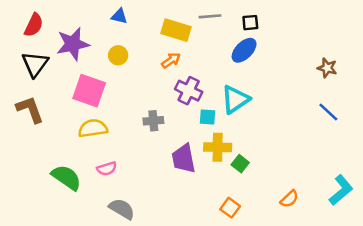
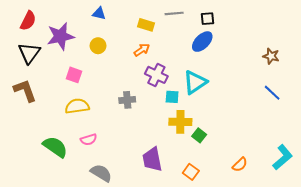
yellow rectangle: (176, 30) -> (146, 25), size x0.7
pink square: (89, 91) -> (74, 75), size x0.6
purple trapezoid: (184, 159) -> (152, 159), moved

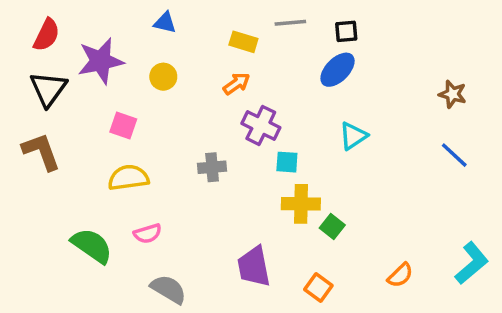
cyan triangle: (195, 82) -> (353, 136), moved, size x0.7

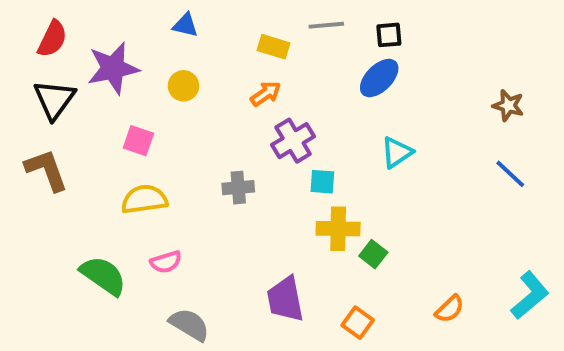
purple cross: (261, 125) -> (293, 141), turned 33

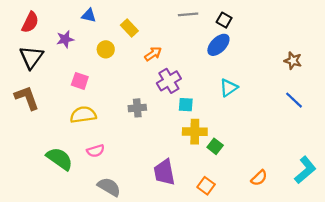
blue triangle: (185, 25) -> (89, 16), moved
black square: (389, 35) -> (224, 20), turned 35
yellow rectangle: (273, 47) -> (129, 28), moved, turned 30
purple star: (113, 68) -> (65, 39), size x0.6

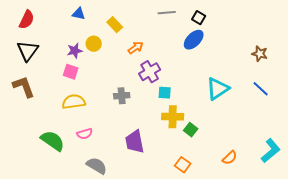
purple star: (65, 39) -> (75, 51), moved
cyan triangle: (229, 88) -> (218, 89), moved, size x1.4
purple trapezoid: (164, 172) -> (135, 142), moved

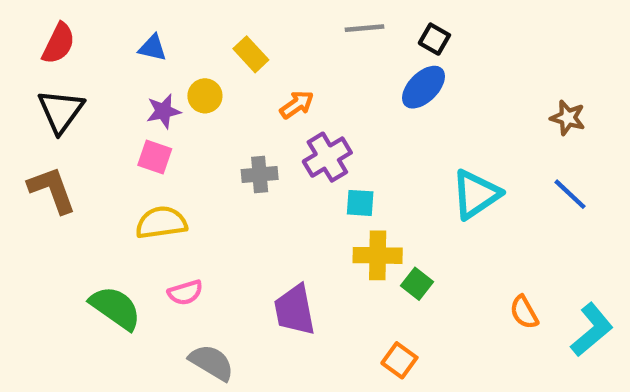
blue triangle: (79, 14) -> (153, 48), moved
gray cross: (122, 96) -> (260, 175), moved
orange semicircle: (230, 158) -> (524, 312), moved, turned 105

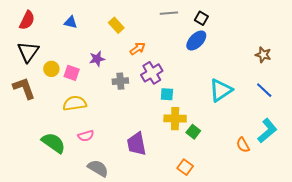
yellow circle: (205, 96) -> (51, 69), moved
purple star: (163, 111) -> (97, 59), moved
cyan L-shape: (592, 330) -> (267, 131), moved

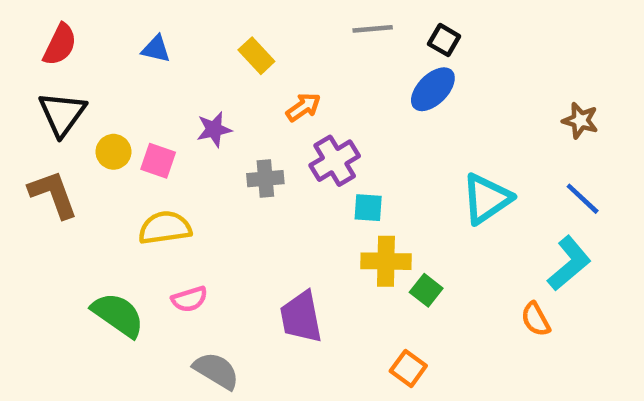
cyan L-shape: (267, 131) -> (569, 263), moved

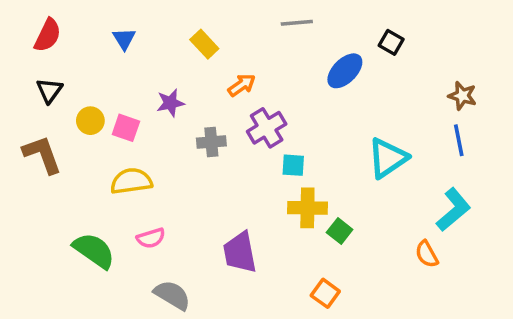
black square: (444, 40) -> (391, 42), moved
blue triangle: (156, 49) -> (124, 39), turned 45
black triangle: (62, 114) -> (49, 90), size x0.7
blue line: (583, 199) -> (459, 140), moved, turned 36

